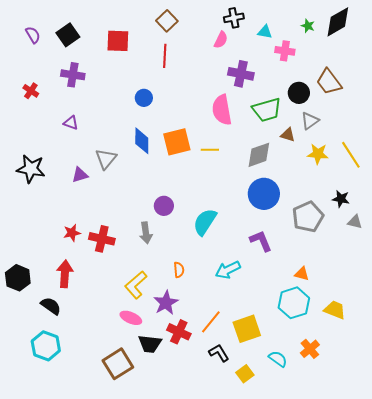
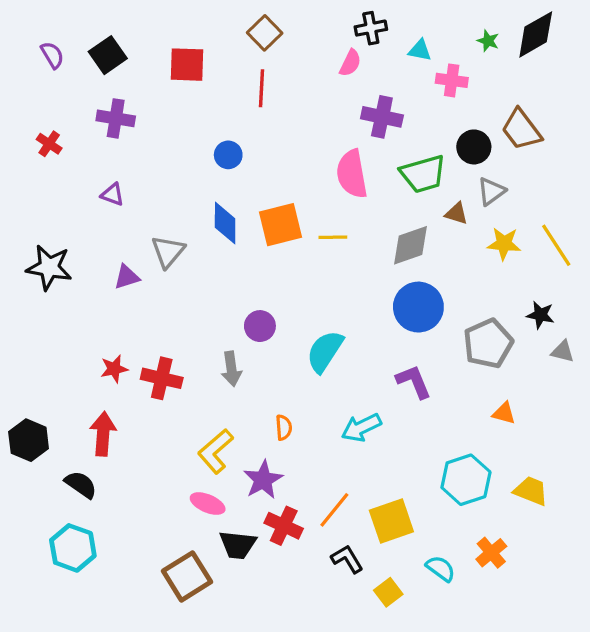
orange triangle: (302, 274) -> (504, 413), moved

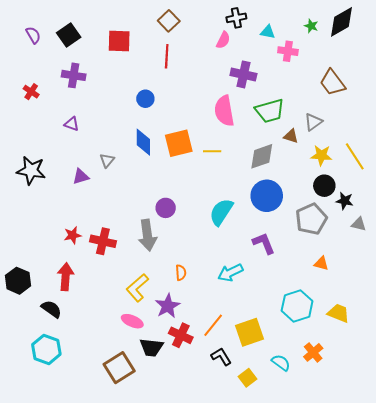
black circle: (474, 147) -> (324, 186), moved
gray triangle: (168, 252) -> (107, 160), size x0.7
cyan semicircle: (325, 351) -> (221, 212), moved
gray arrow: (231, 369) -> (147, 235), size x1.4

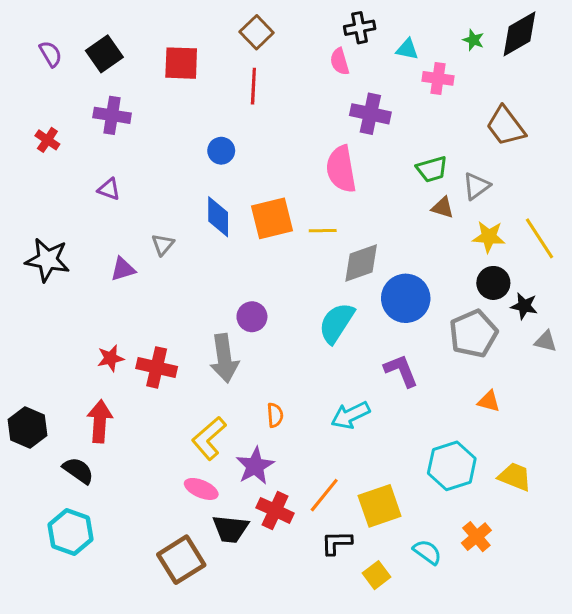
pink semicircle: (223, 40) -> (340, 62), turned 138
green trapezoid: (270, 111) -> (432, 169), moved, size x0.7
gray diamond: (262, 156) -> (361, 263), moved
black L-shape: (221, 357) -> (337, 543), turned -60

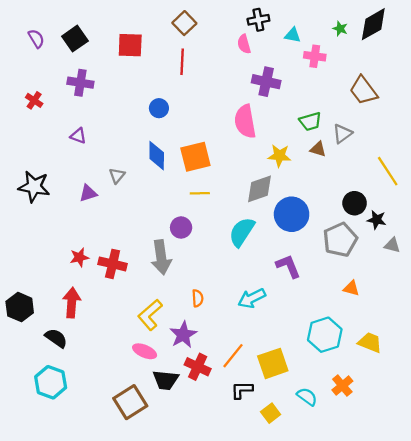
yellow line: (323, 231) -> (200, 193), moved
yellow star: (489, 237) -> (279, 156), moved

